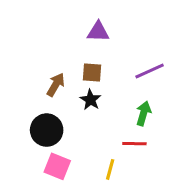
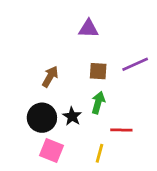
brown square: (92, 73) -> (98, 71), moved
black star: (91, 100) -> (72, 116), moved
green arrow: (143, 113) -> (98, 103), moved

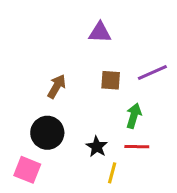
green arrow: (98, 103) -> (134, 116), moved
black star: (72, 116) -> (97, 147), moved
pink square: (52, 151) -> (27, 170), moved

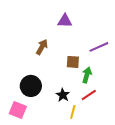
brown square: (111, 80) -> (73, 62), moved
brown arrow: (57, 86) -> (42, 47), moved
red line: (137, 147) -> (89, 95), turned -35

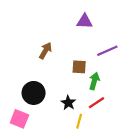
purple triangle: (65, 21) -> (85, 21), moved

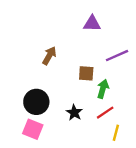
pink square: (19, 119) -> (33, 129), moved
yellow line: (79, 121) -> (116, 133), moved

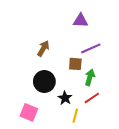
purple line: (117, 56) -> (91, 48), moved
black circle: (36, 102) -> (44, 82), moved
yellow line: (116, 133) -> (75, 116), moved

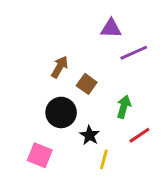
purple line: (91, 48) -> (134, 53), moved
brown square: (75, 64) -> (87, 84), moved, turned 32
red line: (92, 98) -> (139, 135), moved

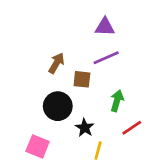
purple line: (134, 53) -> (106, 58), moved
brown square: (87, 84) -> (82, 79), turned -30

